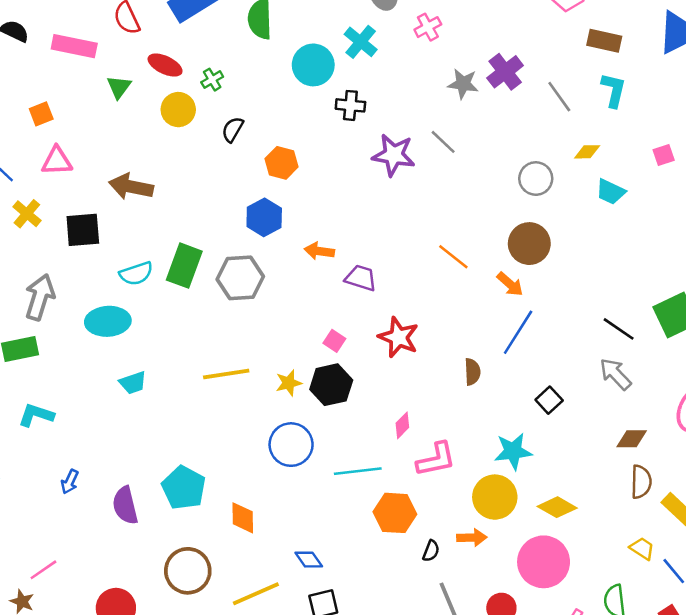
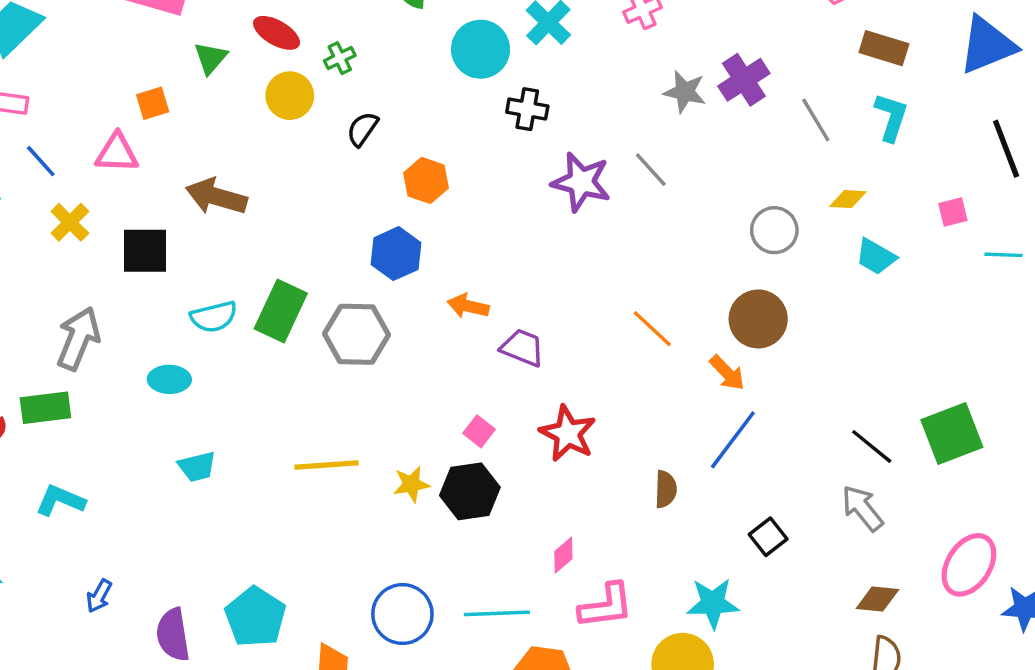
orange square: (41, 114) -> (153, 103), moved
cyan ellipse: (108, 321) -> (169, 379), size x0.7
blue circle: (291, 445) -> (402, 614), moved

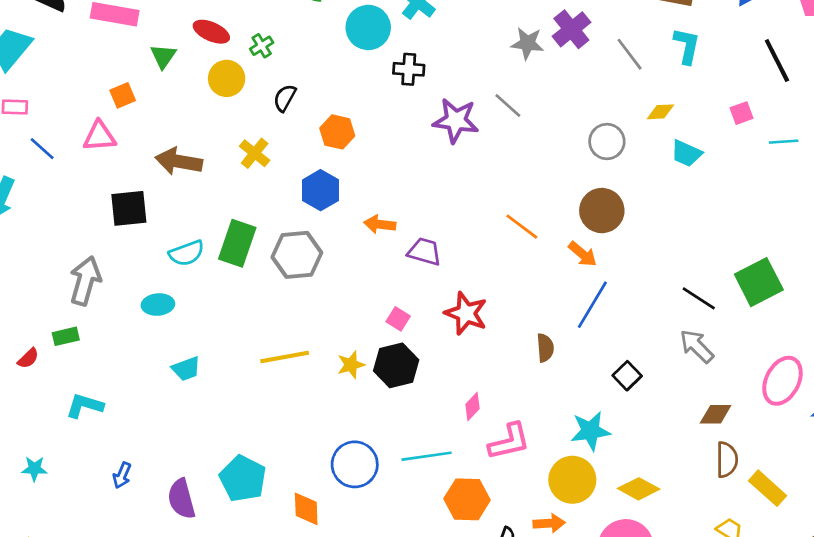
yellow cross: (70, 222) -> (255, 153), moved
green rectangle: (45, 408) -> (66, 336), size x0.7

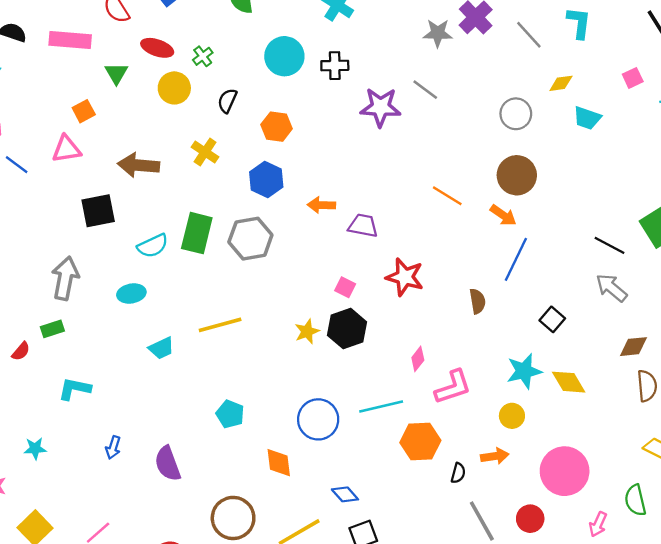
cyan circle: (368, 27) -> (284, 56), moved
yellow line: (285, 357) -> (220, 325), moved
cyan pentagon: (243, 479) -> (230, 414), moved, size x0.7
yellow circle: (572, 480) -> (512, 416), size x0.6
yellow diamond: (639, 489) -> (569, 382), moved, turned 36

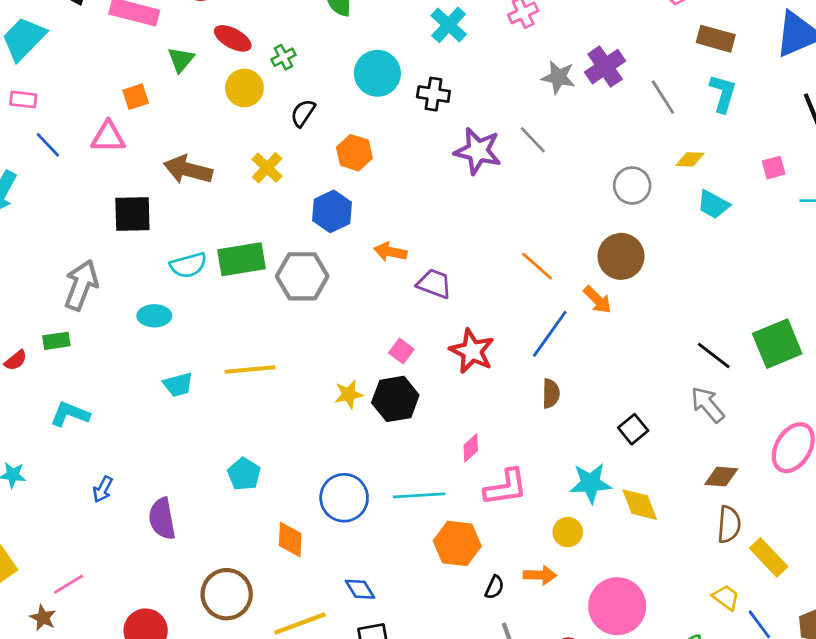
green rectangle: (197, 233) -> (241, 259), turned 57
blue line: (516, 259) -> (550, 334), moved

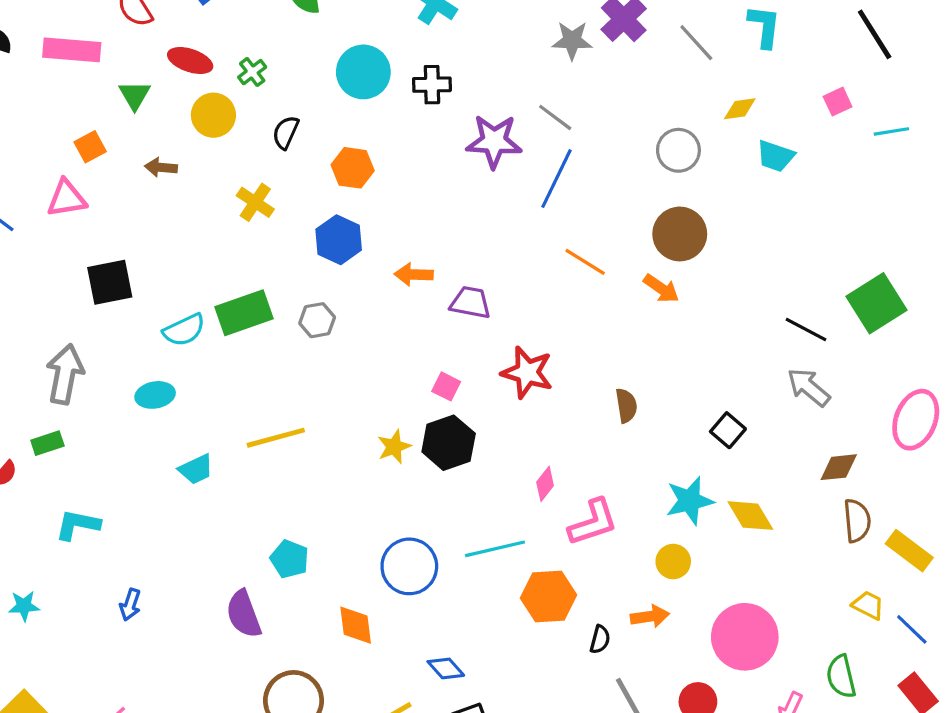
brown arrow: (188, 170) -> (161, 167), moved, size x0.6
gray hexagon: (302, 276) -> (317, 320), size x0.6
blue line: (550, 334) -> (556, 179), moved
purple semicircle: (162, 519) -> (244, 614), moved

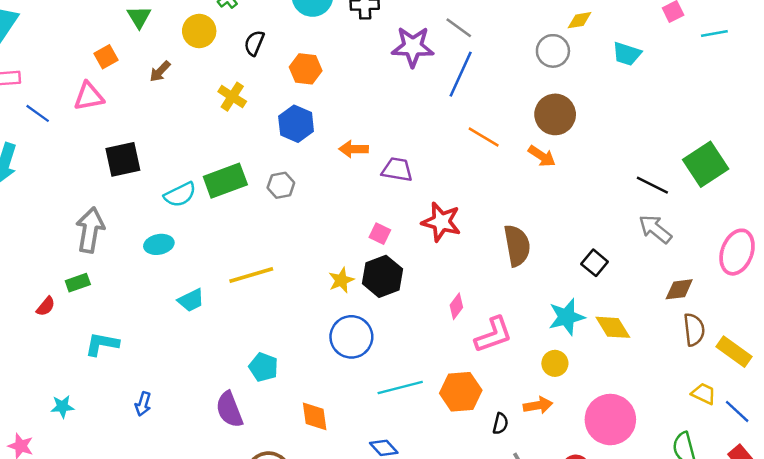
yellow diamond: (740, 109) -> (579, 20), moved
brown arrow: (161, 167) -> (160, 71), turned -50
brown semicircle: (626, 405) -> (517, 245), size x1.6
cyan line: (495, 549) -> (400, 388), moved
blue circle: (409, 566) -> (351, 337), moved

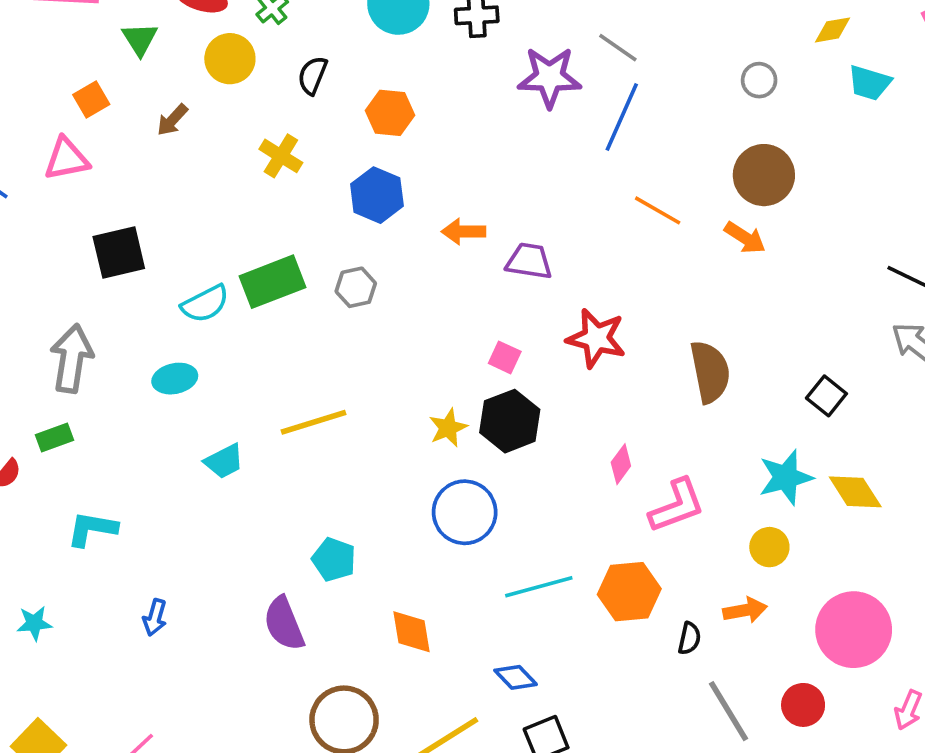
yellow diamond: (579, 20) -> (833, 30), moved
gray circle: (553, 51) -> (759, 80), size x0.7

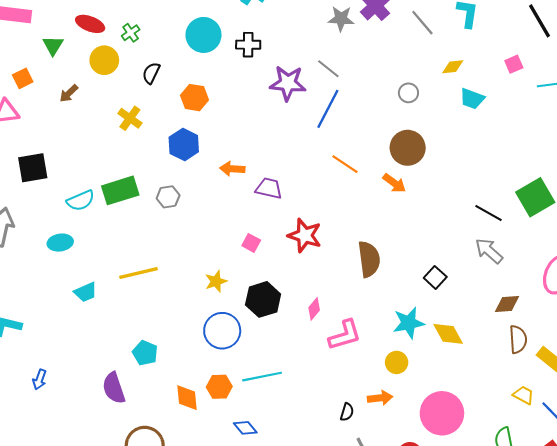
black hexagon: (510, 421) -> (263, 299), moved
orange hexagon: (629, 592) -> (219, 387), moved, size x0.7

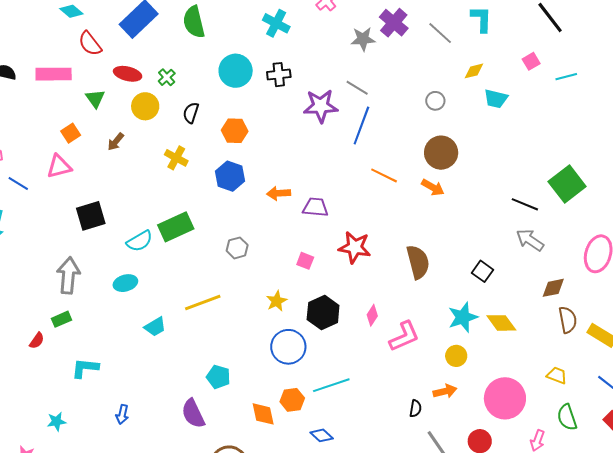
gray hexagon: (168, 197) -> (237, 248), moved
yellow trapezoid: (524, 395) -> (557, 375), moved

